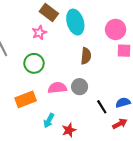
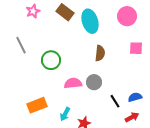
pink circle: (116, 29) -> (127, 16), moved
pink star: (39, 33) -> (33, 11), moved
orange rectangle: (26, 99) -> (37, 105), moved

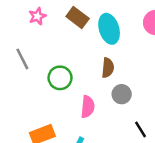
brown semicircle: (100, 53) -> (108, 68), moved
gray circle: (94, 82) -> (122, 94), moved
pink semicircle: (73, 83) -> (88, 107), turned 102

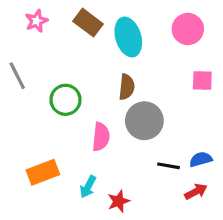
gray circle: (122, 94) -> (144, 121), size x1.5
black line: (140, 129) -> (169, 166), turned -48

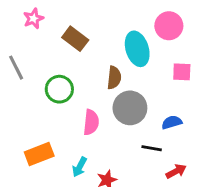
brown rectangle: (88, 23) -> (75, 39), moved
cyan ellipse: (128, 37) -> (137, 49), moved
blue semicircle: (201, 159) -> (172, 122), moved

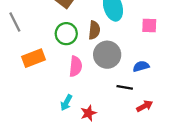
green circle: (59, 89) -> (66, 34), moved
orange rectangle: (39, 154) -> (34, 58), moved

